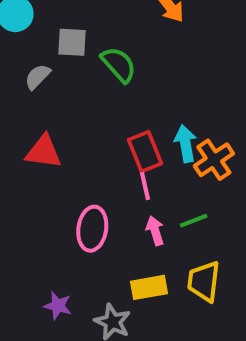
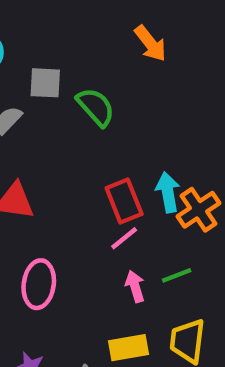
pink line: (145, 186) -> (124, 238), turned 64
pink ellipse: (92, 229) -> (39, 284), moved

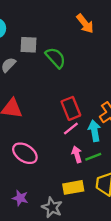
cyan arrow: (168, 192) -> (94, 131), moved
green line: (177, 275) -> (93, 157), moved
pink ellipse: (39, 284) -> (25, 153), turned -65

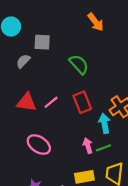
green semicircle: (56, 58) -> (79, 64), moved
pink line: (71, 128) -> (51, 102), moved

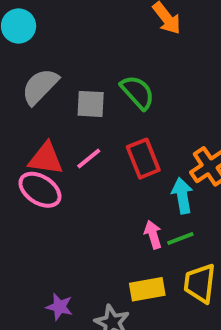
gray square: (42, 42) -> (91, 104), moved
gray semicircle: (23, 61) -> (40, 86), size x1.5
pink ellipse: (39, 145) -> (40, 190), moved

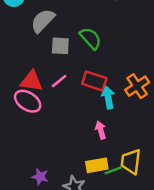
gray semicircle: (40, 86) -> (43, 21), moved
red rectangle: (143, 159) -> (94, 81), turned -50
cyan arrow: (182, 196) -> (108, 97), moved
green line: (180, 238) -> (113, 170), moved

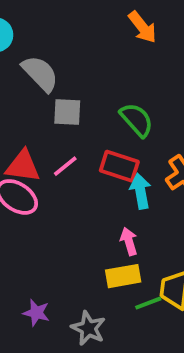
gray semicircle: (43, 21) -> (40, 73), turned 92
green semicircle: (91, 38) -> (137, 120), moved
yellow rectangle: (97, 165) -> (123, 276), moved

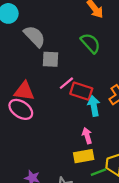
green semicircle: (137, 120) -> (90, 43), moved
pink line: (65, 166) -> (66, 83), moved

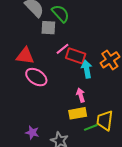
green semicircle: (90, 43) -> (60, 14), moved
pink ellipse: (21, 109) -> (36, 77), moved

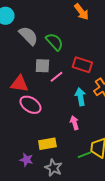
gray square: (48, 28) -> (42, 66), moved
red rectangle: (76, 56) -> (82, 65), moved
yellow rectangle: (78, 113) -> (47, 144), moved

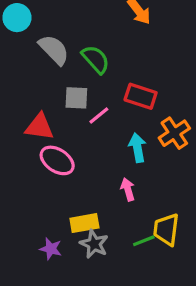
gray star: (53, 168) -> (94, 244), moved

